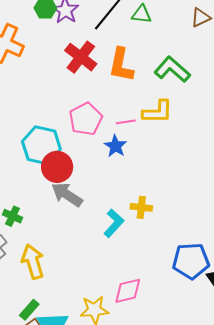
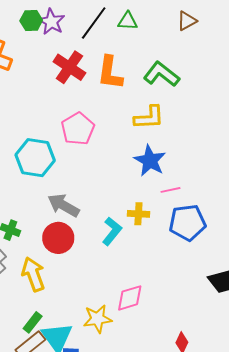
pink line: (126, 122) -> (170, 190), moved
blue star: (115, 146) -> (150, 161), moved, size x1.4
red circle: (57, 167) -> (58, 238), moved
blue pentagon: (191, 261) -> (187, 223), moved

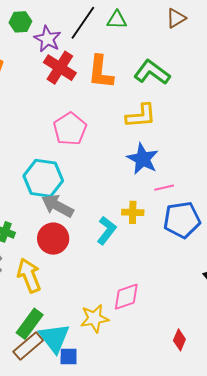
purple star: (51, 22) -> (47, 39), moved
cyan hexagon: (35, 158) -> (43, 178), moved
green rectangle: (33, 322) -> (30, 324), size x1.4

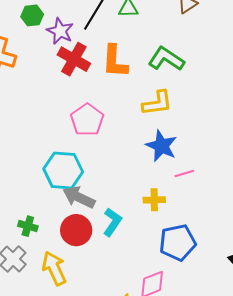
blue pentagon: (182, 220) -> (178, 243), moved
cyan L-shape: (107, 230) -> (112, 222), moved

